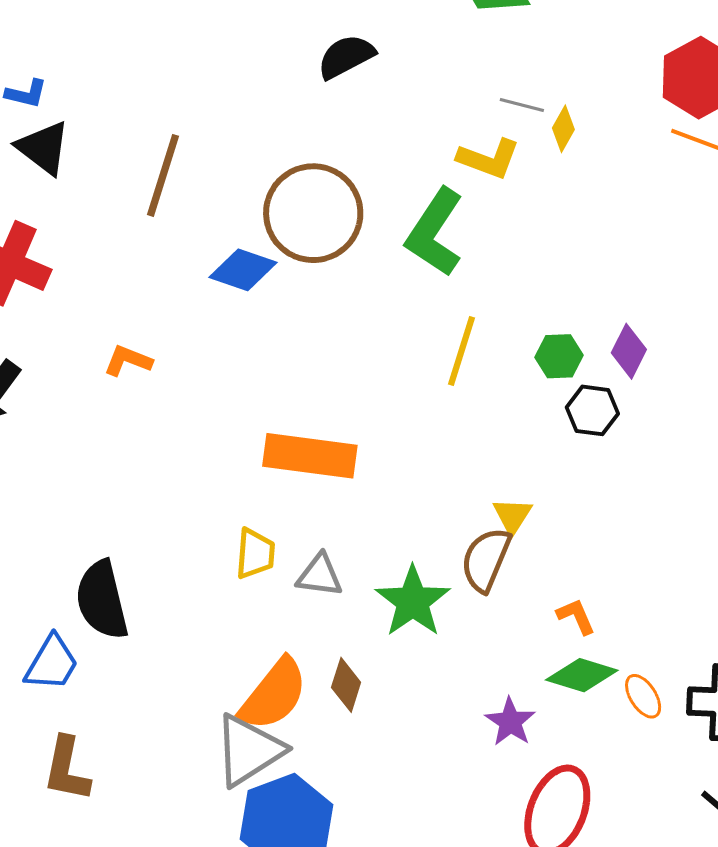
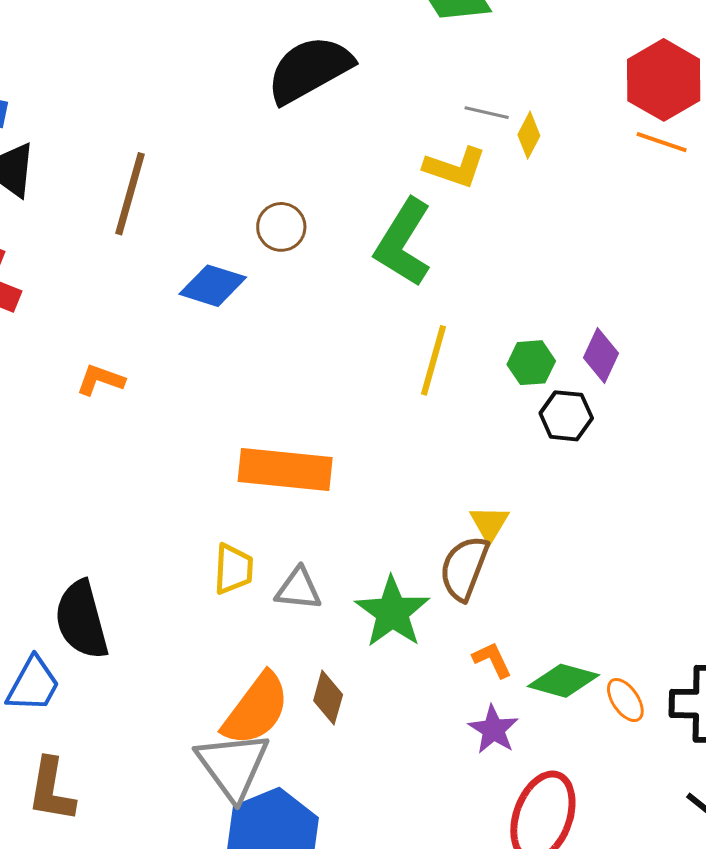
black semicircle: (346, 57) -> (309, 69), size x1.5
brown circle: (313, 213) -> (281, 227), size x0.5
orange L-shape: (576, 616) -> (492, 660), moved
gray triangle: (249, 750) -> (233, 766), turned -32

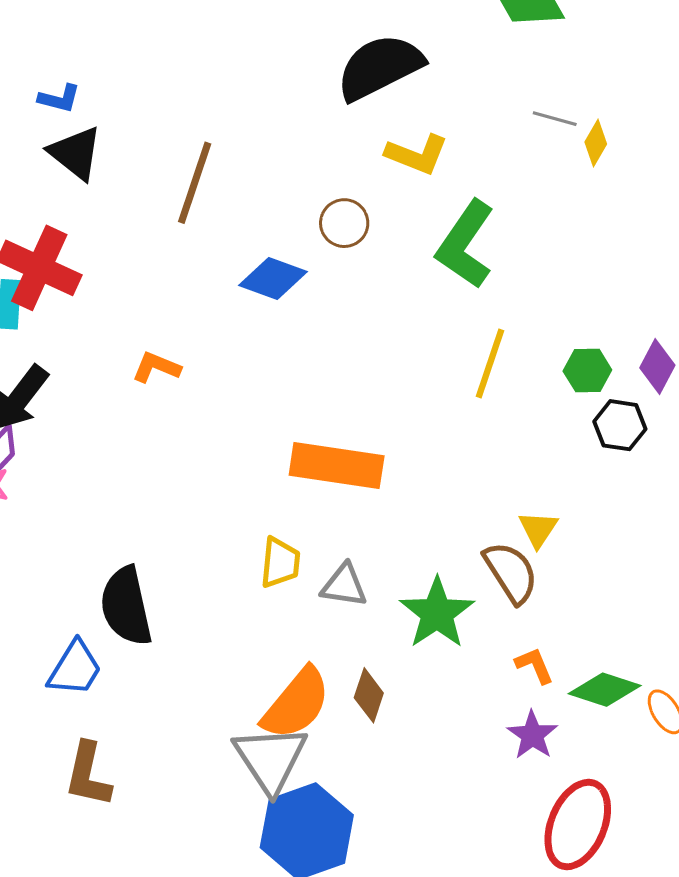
yellow L-shape: (455, 167) -> (417, 154), moved
brown semicircle: (464, 568) -> (511, 572), turned 124

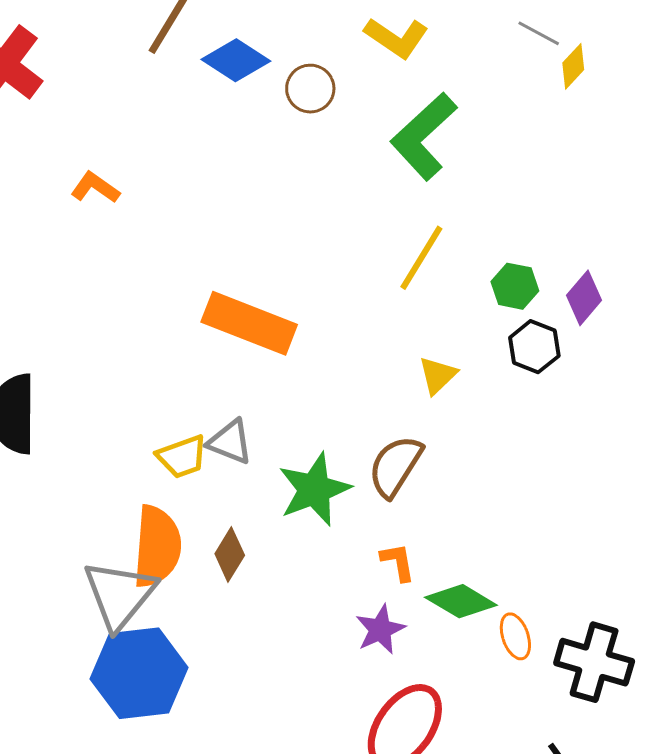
blue diamond: (273, 278) -> (236, 60), moved
yellow triangle: (538, 529) -> (438, 375), moved
yellow trapezoid: (280, 563) -> (182, 457), moved, turned 52
brown semicircle: (511, 572) -> (395, 466), turned -128
orange semicircle: (296, 704) -> (157, 547), turned -48

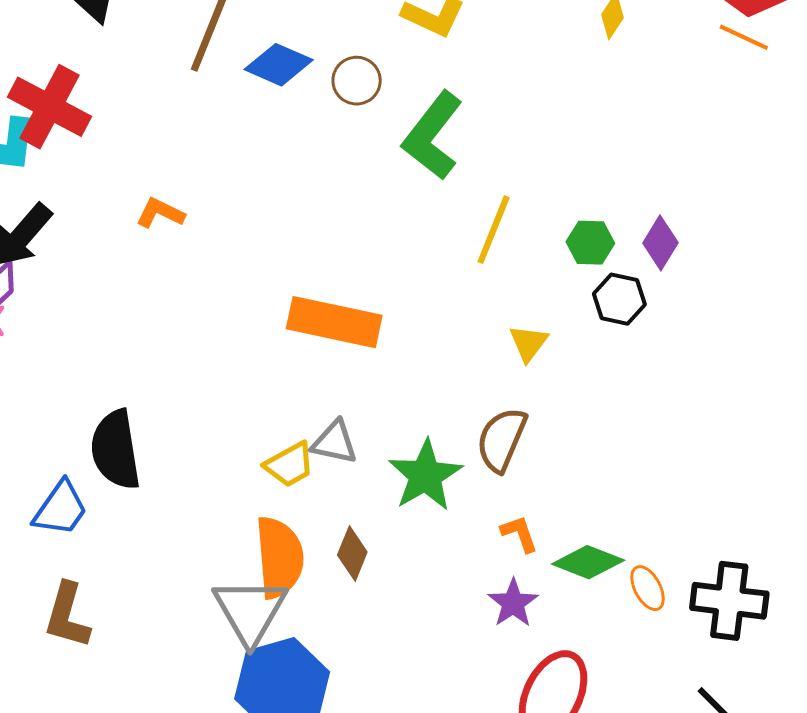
green L-shape: (424, 136) -> (433, 136), moved

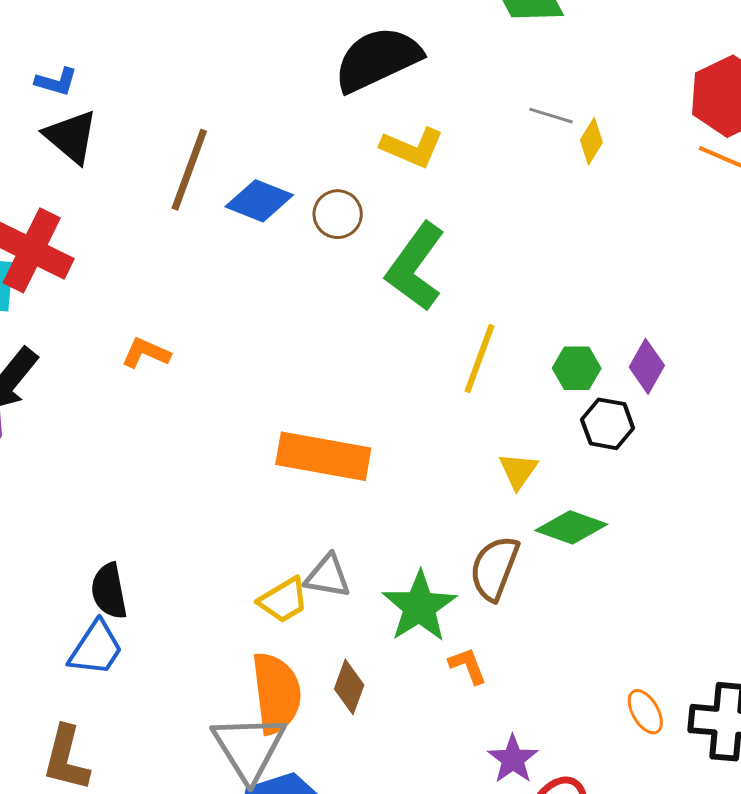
black semicircle: (116, 450) -> (109, 591), size x0.7
blue trapezoid: (61, 509) -> (96, 648), moved
orange L-shape: (519, 534) -> (468, 666), moved
green diamond: (588, 562) -> (571, 527), moved
purple star: (513, 603) -> (513, 759), moved

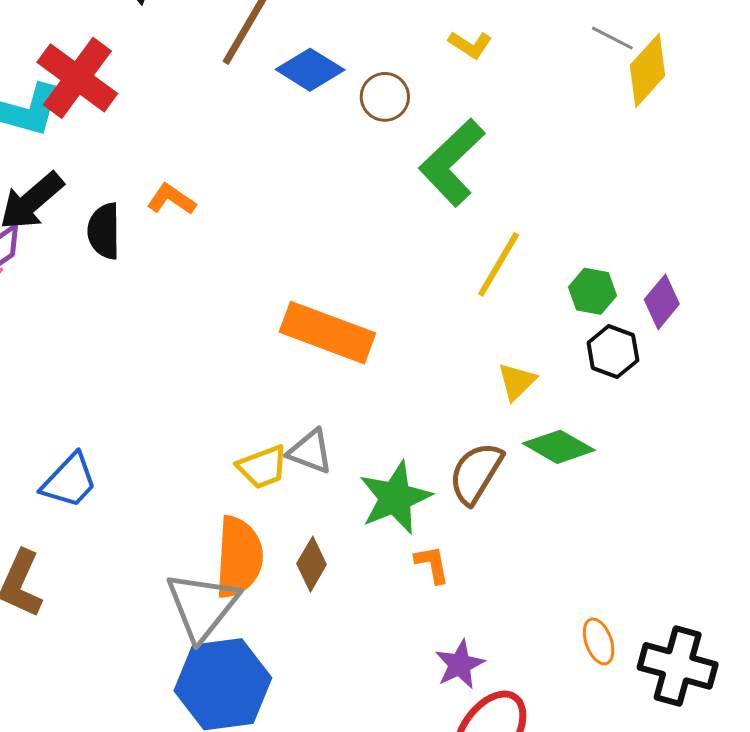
yellow diamond: (591, 141) -> (648, 70), size x1.6
yellow L-shape: (412, 148) -> (470, 45), size x0.7
black semicircle: (109, 591) -> (104, 231), moved

